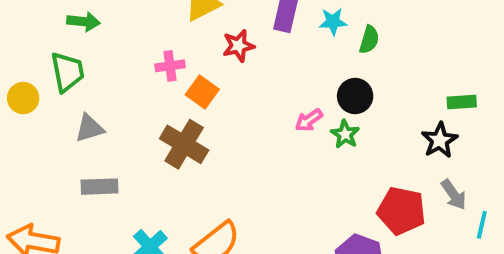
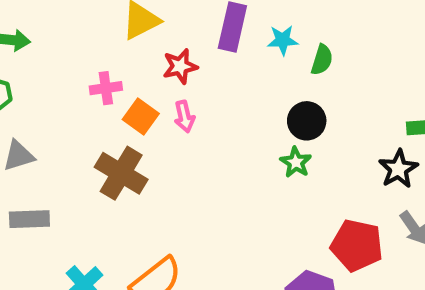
pink arrow: (309, 120) -> (184, 116), moved, turned -68

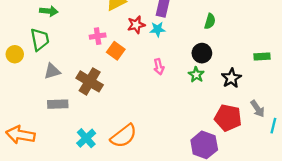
cyan star: (283, 40) -> (158, 29), moved
pink arrow: (184, 116) -> (159, 67), moved
black star: (398, 169) -> (231, 78), moved
brown cross: (121, 173) -> (90, 81), moved

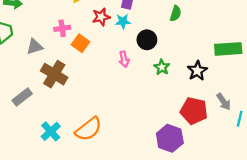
black circle: (202, 53) -> (147, 40), moved
green rectangle: (262, 56) -> (228, 49), size x1.6
gray triangle: (52, 71) -> (35, 47), moved
gray rectangle: (58, 104) -> (22, 97), turned -36

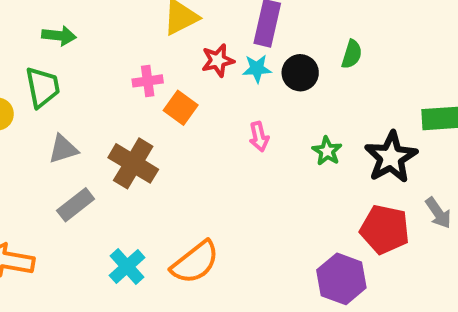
black circle: (147, 40) -> (300, 73), moved
gray triangle: (35, 47) -> (63, 149), moved
black star: (197, 71) -> (391, 157), size x1.4

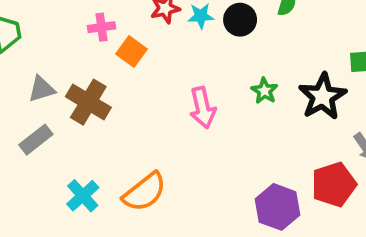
pink arrow: (259, 137) -> (203, 108), moved, size x1.5
gray triangle: (63, 149) -> (42, 89), moved
red pentagon: (385, 229) -> (334, 184), moved, turned -30

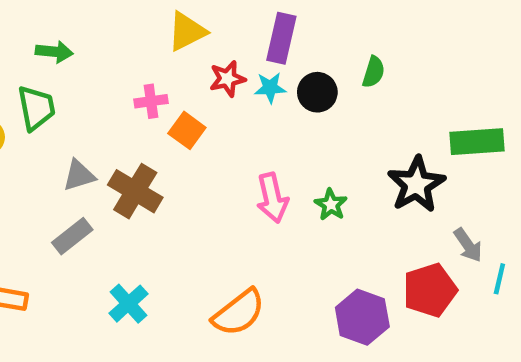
green star: (264, 91) -> (331, 205), moved
orange semicircle: (145, 192) -> (239, 313), moved

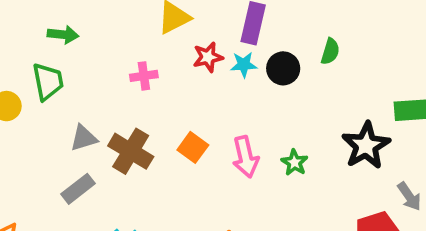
orange square: (187, 130) -> (193, 147), moved

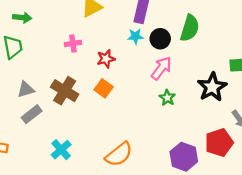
green semicircle: (330, 51) -> (190, 28), size x1.6
red star: (208, 57) -> (106, 59), moved
gray triangle: (84, 138) -> (26, 89), moved
pink arrow: (246, 157) -> (161, 68), moved, turned -130

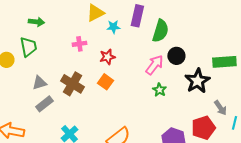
green semicircle: (190, 28) -> (160, 31), moved
cyan star: (135, 36) -> (113, 27), moved
black circle: (160, 39) -> (176, 56), moved

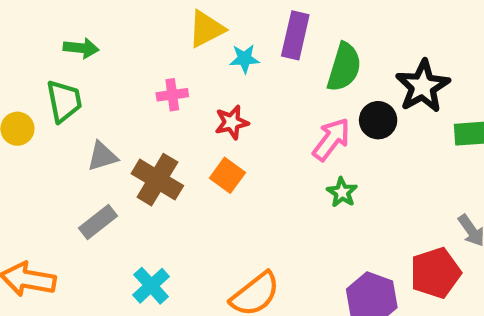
black star: (197, 81) -> (423, 86), moved
gray triangle: (39, 83) -> (102, 156), moved

